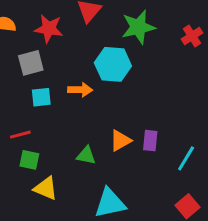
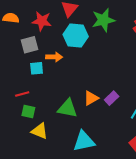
cyan hexagon: (113, 64) -> (76, 35), moved
orange arrow: (80, 90) -> (54, 57), moved
purple rectangle: (150, 141) -> (112, 98), turned 40
green triangle: (86, 155) -> (67, 108), size x1.5

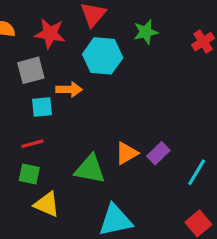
green star: (103, 20) -> (146, 32), size x0.7
red line: (22, 94) -> (32, 144), moved

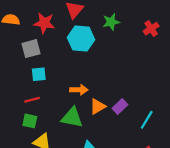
orange arrow: (69, 89) -> (79, 90), moved

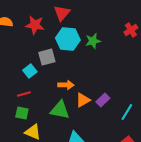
green star: (111, 22) -> (93, 41), moved
gray square: (31, 49) -> (47, 57), moved
cyan square: (39, 74) -> (30, 71), turned -32

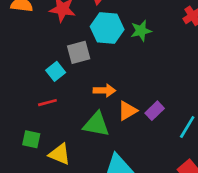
green square: (22, 113) -> (31, 139), moved

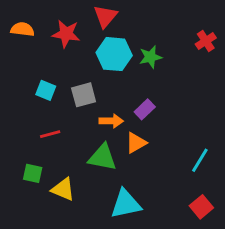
gray square: (79, 52) -> (84, 95), moved
cyan square: (56, 71) -> (46, 90), moved, turned -30
purple rectangle: (155, 111) -> (145, 109), moved

